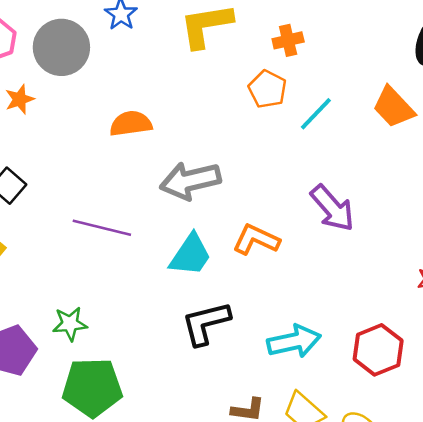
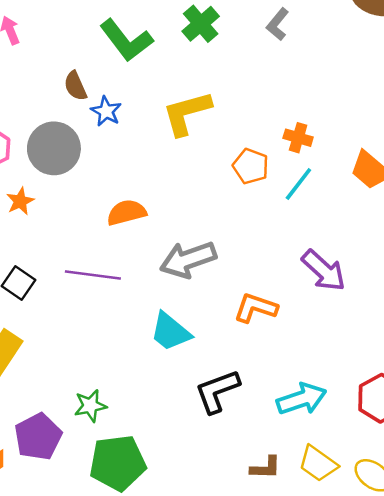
orange cross: (288, 40) -> (298, 138), moved, turned 36
purple line: (102, 228) -> (93, 275), moved
cyan trapezoid: (191, 255) -> (170, 332), moved, turned 102

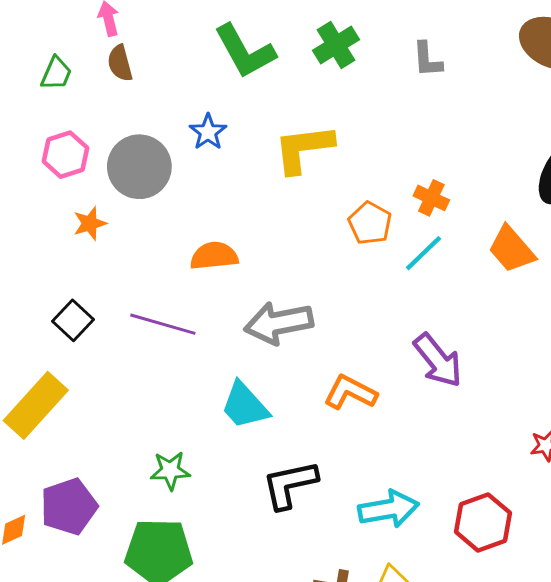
gray L-shape: (278, 24) -> (427, 59), turned -52
brown semicircle: (75, 86) -> (120, 63), moved
green star: (90, 406) -> (170, 471), moved

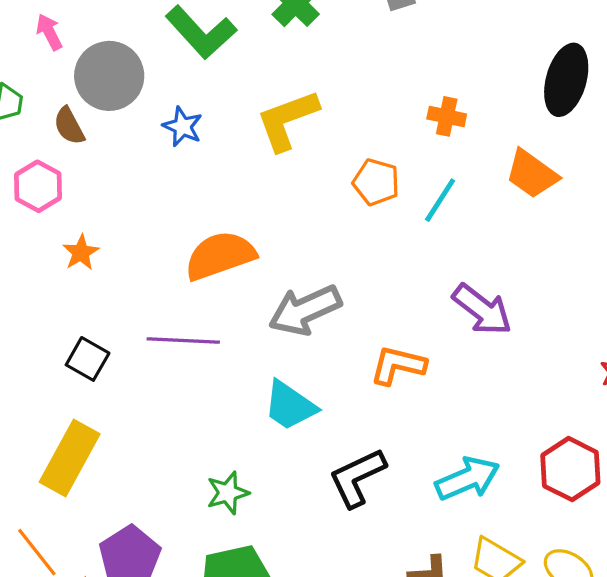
brown semicircle: (120, 63) -> (69, 126), moved
gray circle: (139, 167) -> (109, 76), moved
orange cross: (431, 198) -> (447, 116), moved
orange semicircle: (214, 256) -> (220, 256), size x1.4

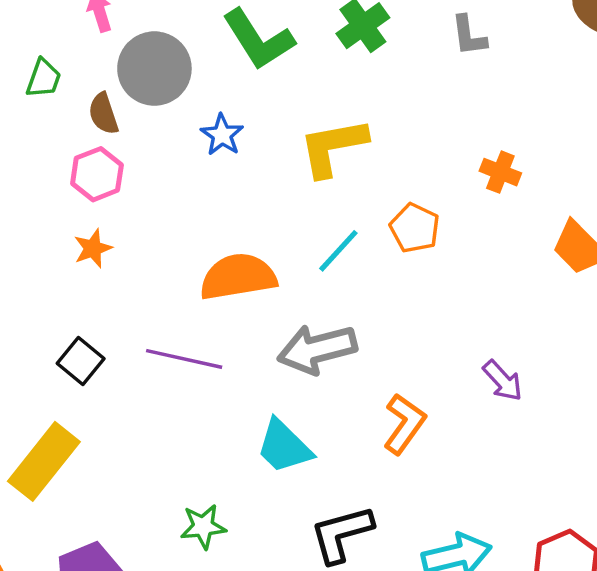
pink hexagon: (38, 186) -> (97, 174), moved
cyan line: (440, 200) -> (338, 251), moved
purple arrow: (482, 310) -> (503, 381), size x0.7
orange L-shape: (398, 365) -> (404, 424), turned 102

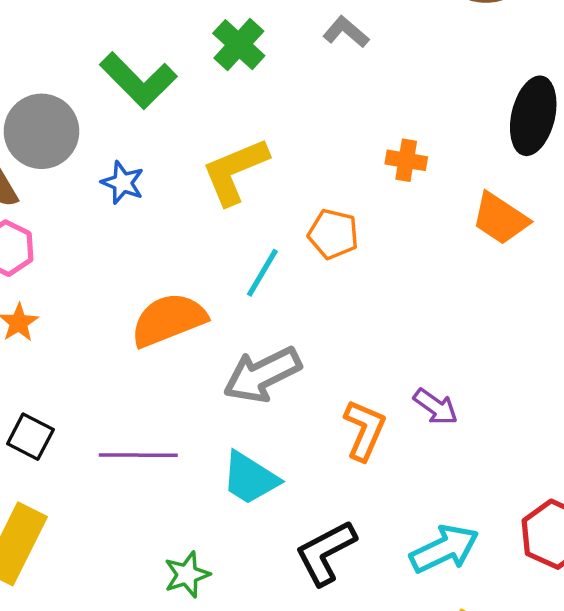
gray L-shape: (469, 36) -> (346, 32), turned 150
purple line: (184, 359) -> (138, 455), moved
purple arrow: (503, 381) -> (436, 407), moved

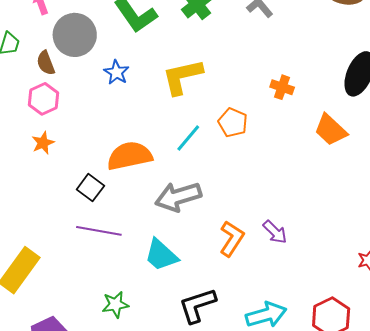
black square: (30, 437) -> (90, 188), moved

